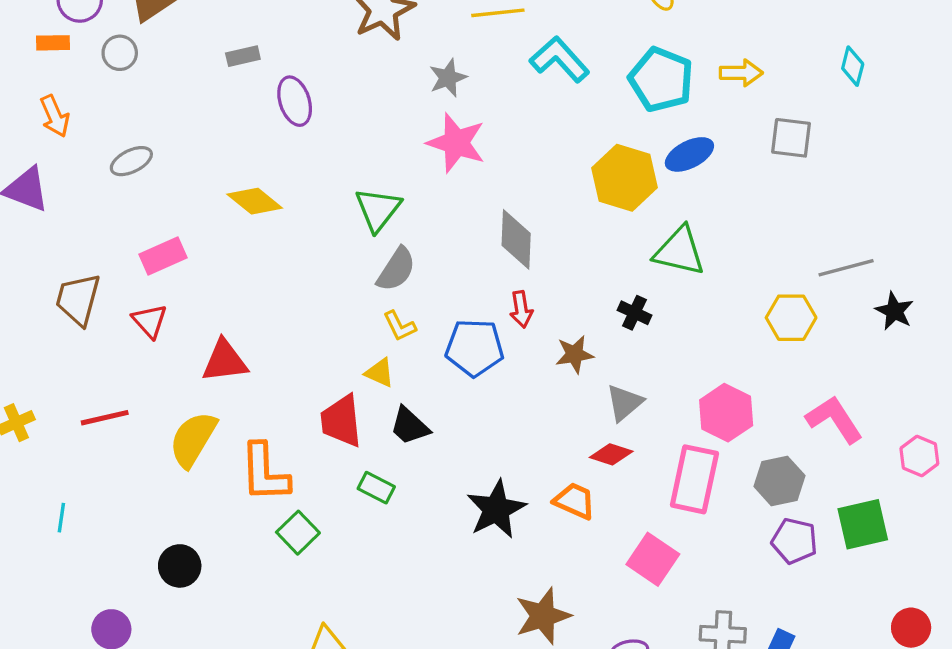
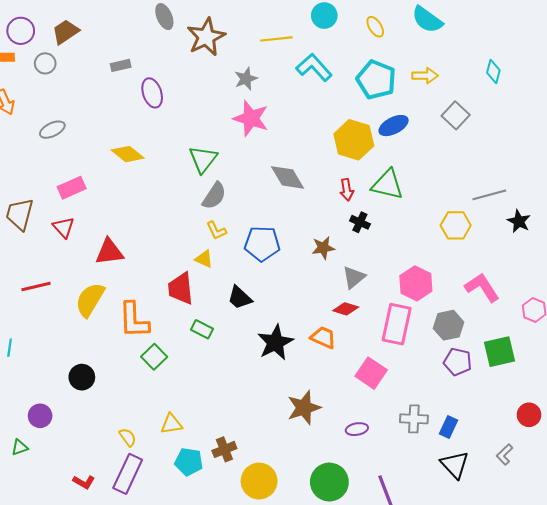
gray square: (791, 138) -> (456, 115), turned 36
gray diamond: (516, 239) -> (288, 177), turned -33
red arrow: (521, 309) -> (347, 190), moved
black trapezoid: (410, 426) -> (240, 298), moved

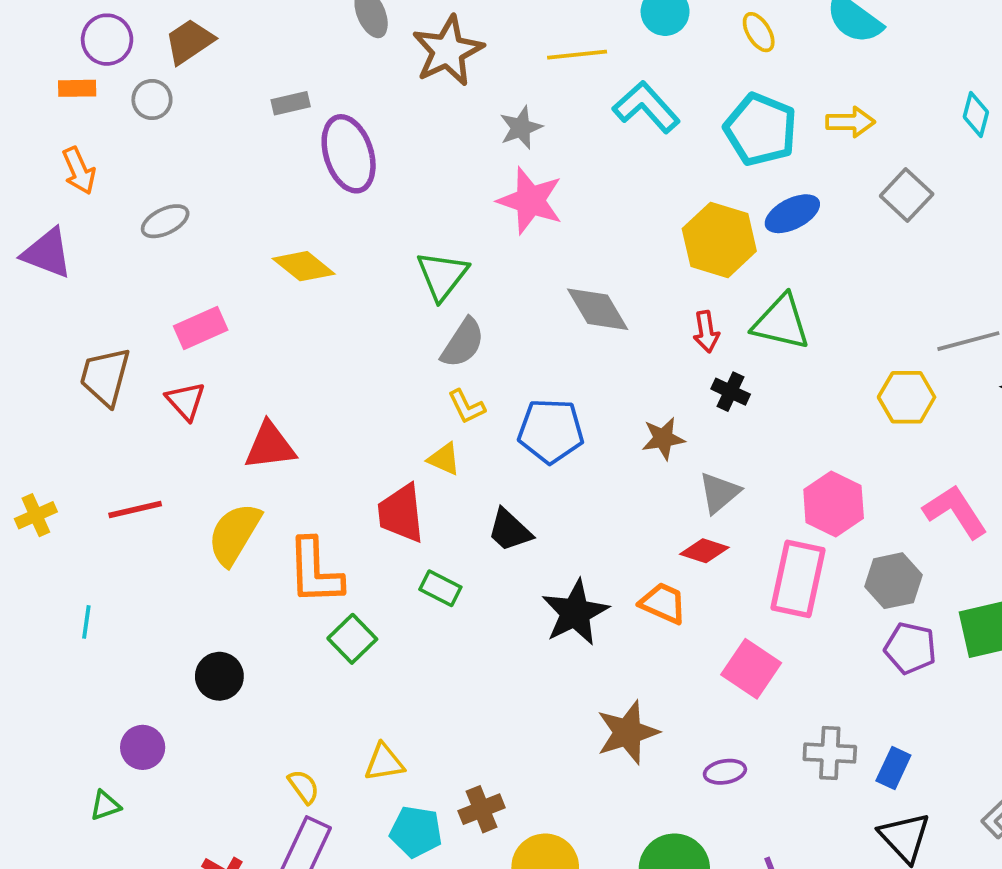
purple ellipse: (152, 93) -> (349, 154), size x1.4

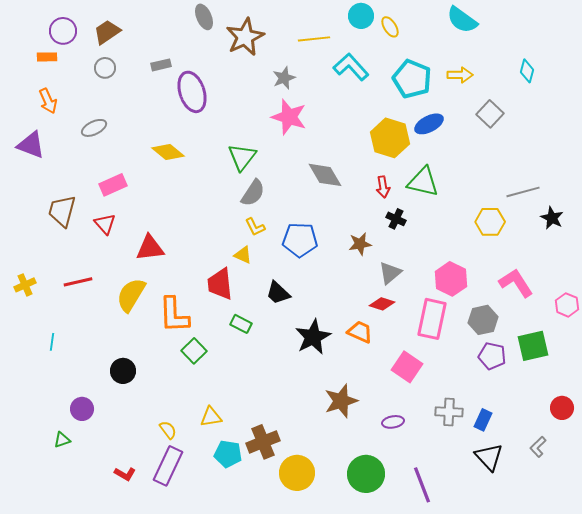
yellow ellipse: (759, 32) -> (390, 27), moved
gray circle: (152, 100) -> (105, 68), moved
brown cross: (482, 809) -> (263, 442), size x1.4

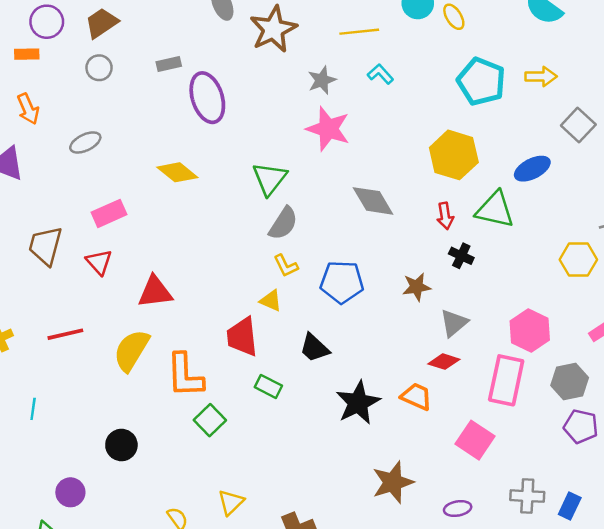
cyan L-shape: (351, 67) -> (380, 74), moved, size x0.6
blue ellipse: (429, 124) -> (532, 169), moved
yellow triangle: (211, 417) -> (231, 502), turned -35

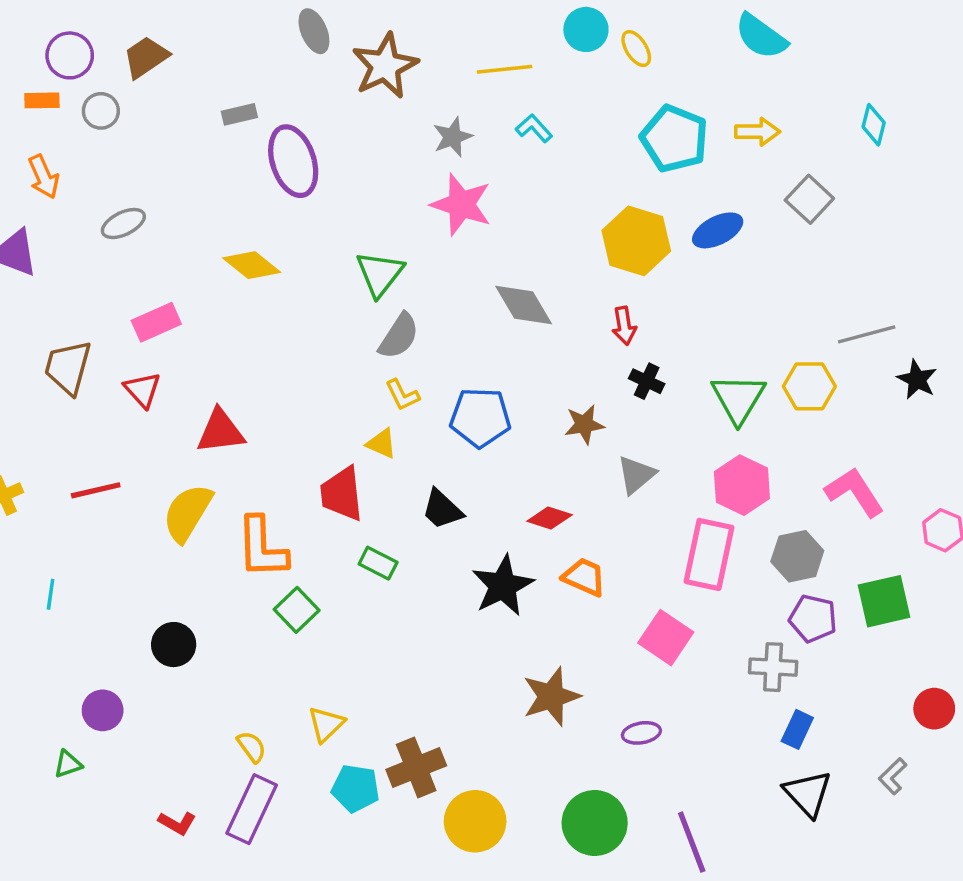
gray circle: (99, 68) -> (101, 111), moved
blue ellipse: (532, 169) -> (718, 230), moved
green triangle: (495, 210) -> (738, 399), moved, turned 48
red diamond: (444, 362) -> (550, 518), moved
gray cross: (527, 496) -> (773, 667), moved

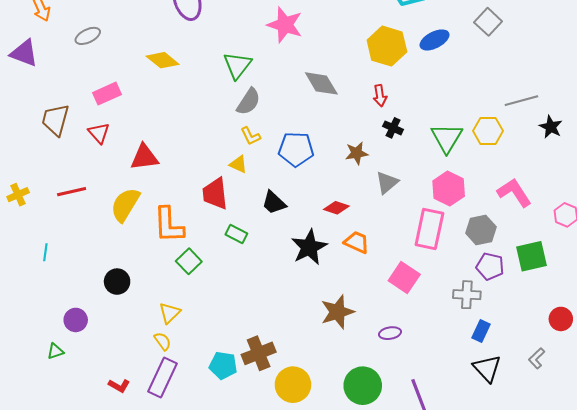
yellow triangle: (326, 724) -> (170, 313), moved

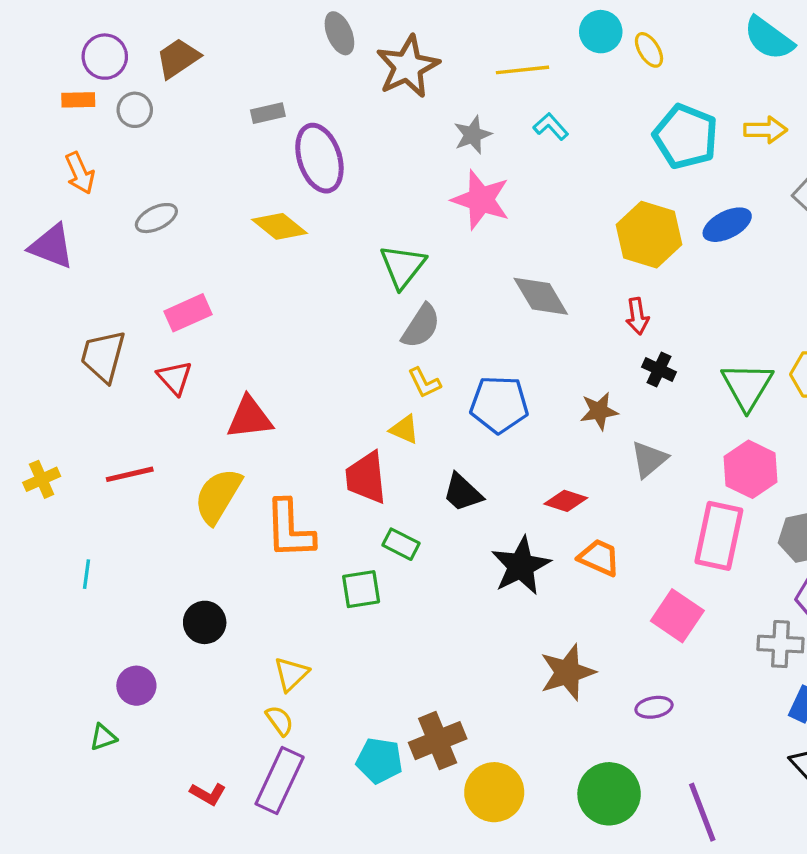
yellow diamond: (163, 60) -> (280, 226), moved
green square: (189, 261) -> (361, 589), moved, turned 35

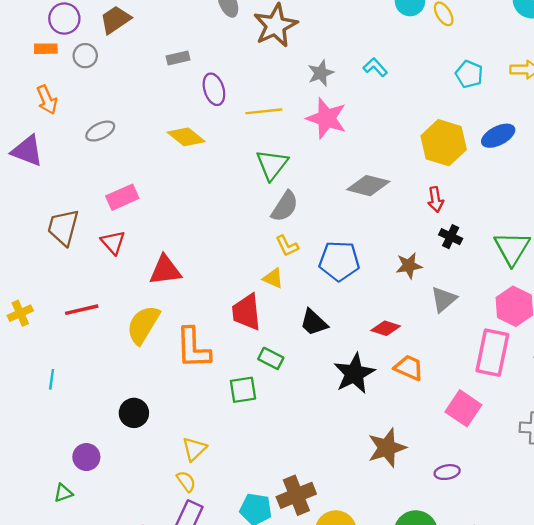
yellow line: (523, 70) -> (264, 111), moved
cyan pentagon: (686, 136) -> (469, 74), size x0.6
purple ellipse: (319, 158) -> (214, 89), size x0.7
gray diamond: (541, 296) -> (368, 186), turned -45

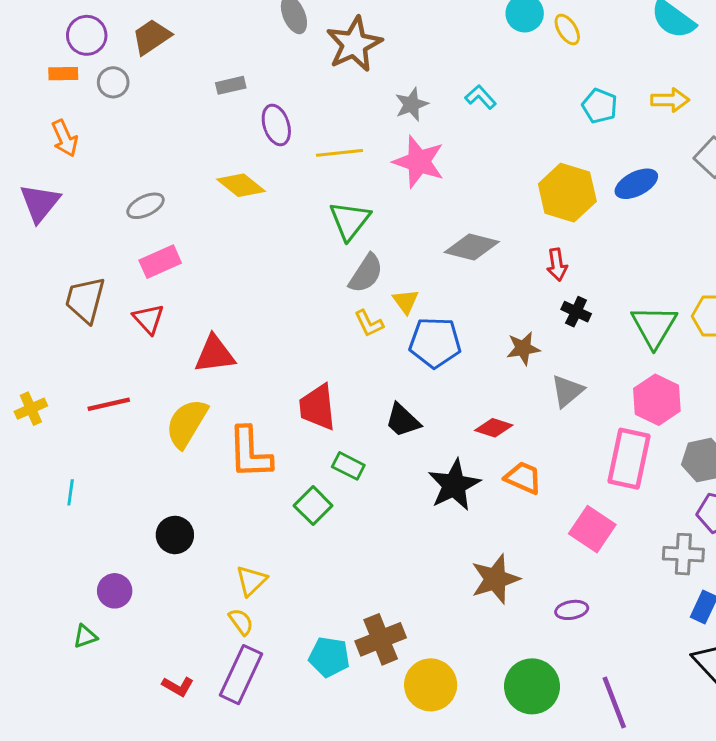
gray ellipse: (100, 131) -> (145, 206), moved
purple triangle: (27, 151) -> (40, 203), turned 48
yellow triangle: (273, 278) -> (406, 301), moved, turned 30
green square: (243, 390) -> (313, 506), turned -36

